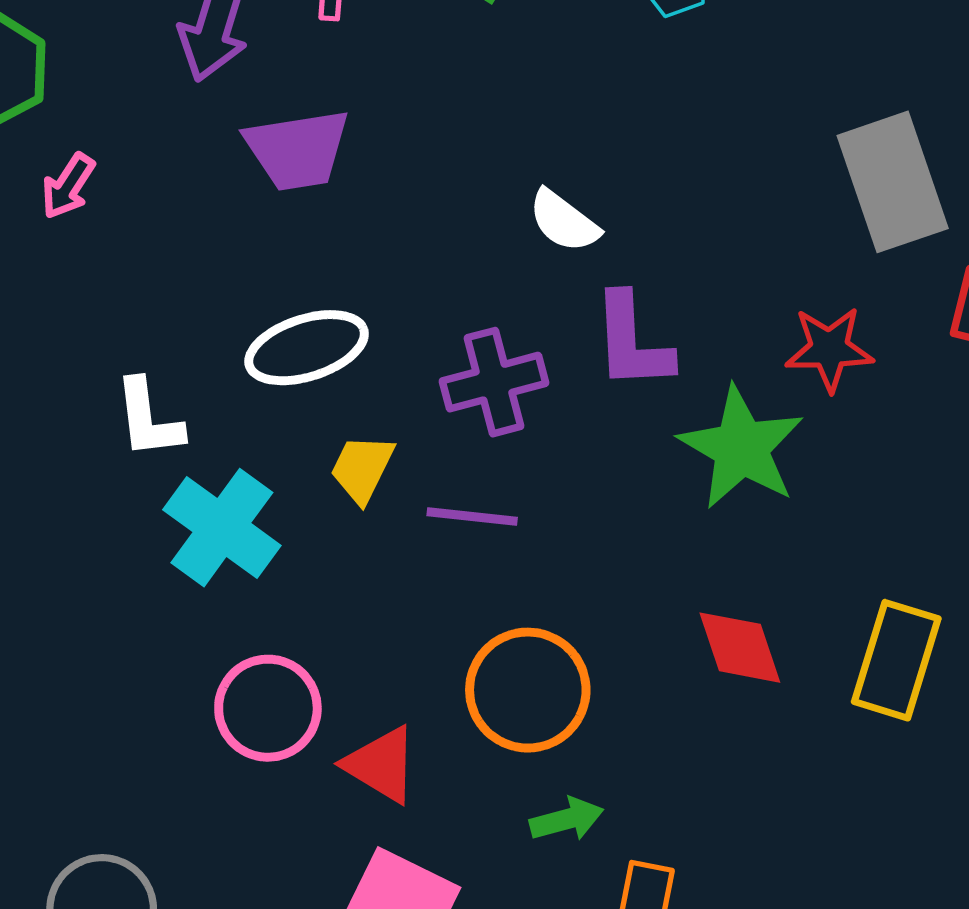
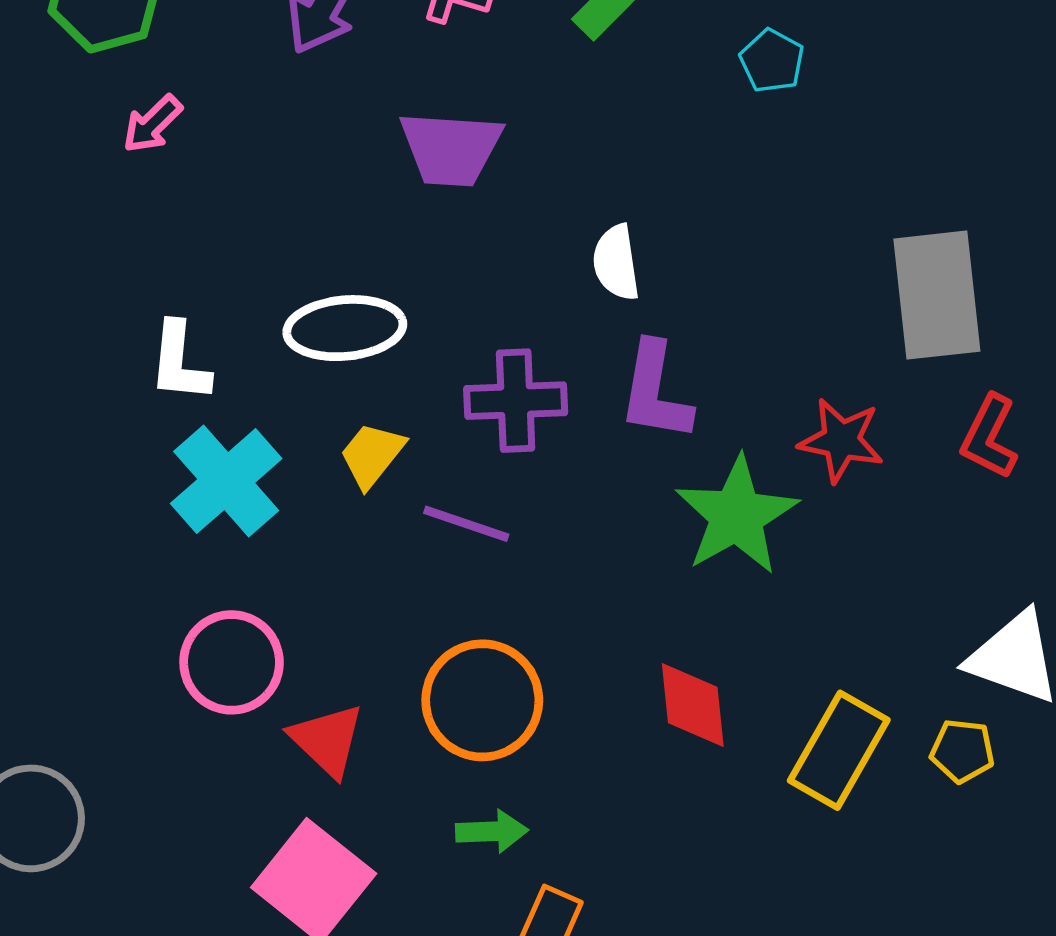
purple trapezoid: (297, 150) -> (451, 148), moved
white semicircle: (564, 221) -> (616, 263), turned 32

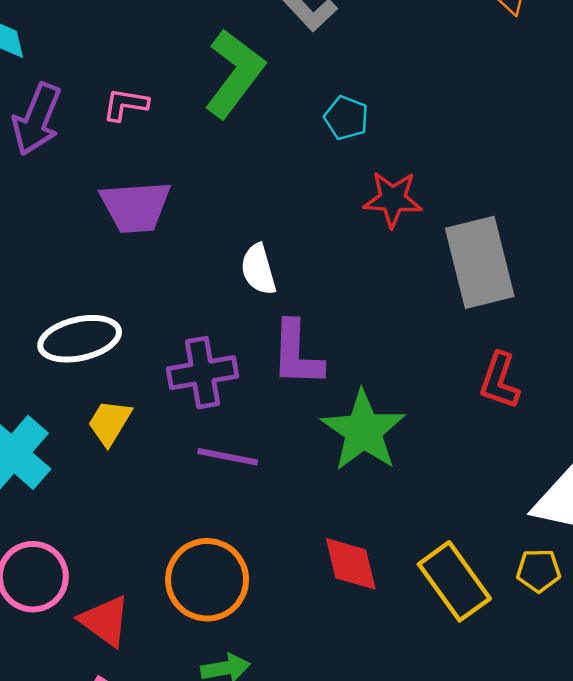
red L-shape: (989, 437) -> (500, 381), moved
red star: (841, 440) -> (393, 199), moved
purple line: (466, 524) -> (228, 457), moved
yellow rectangle: (839, 750) -> (454, 581), turned -58

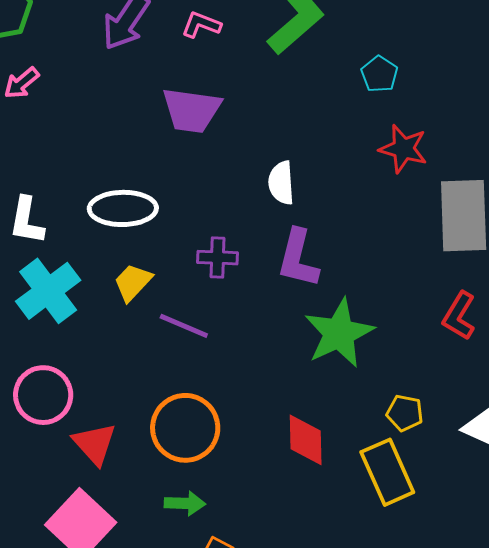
purple cross: (202, 373) -> (217, 258), size x0.7
purple line: (228, 457) -> (184, 326), moved
yellow pentagon: (539, 571) -> (405, 413), moved

